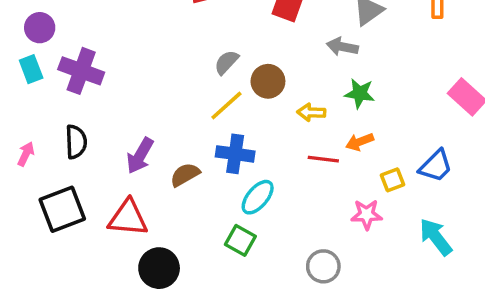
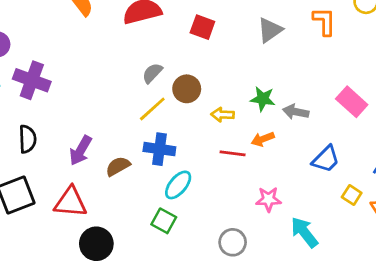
gray arrow: (342, 47) -> (296, 112), moved
yellow square: (393, 180) -> (352, 195), moved, turned -36
cyan arrow: (436, 237) -> (304, 232), moved

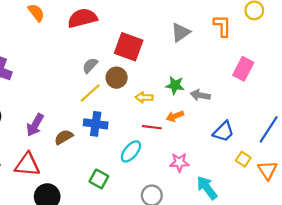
red square: (202, 27) -> (129, 47), moved, size x1.5
pink rectangle: (352, 102) -> (243, 69), moved, turned 75
cyan ellipse: (178, 185) -> (131, 151), moved

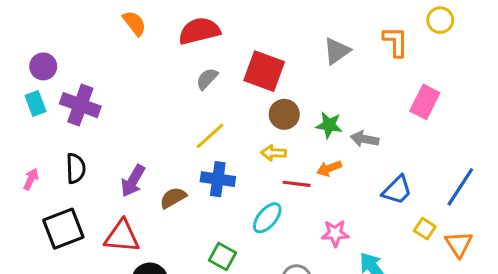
gray semicircle: (90, 65) -> (207, 79), moved
brown circle: (117, 78) -> (284, 114), moved
yellow arrow: (144, 97) -> (273, 153), moved

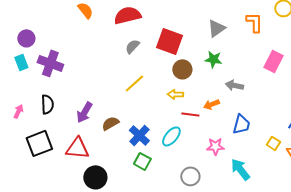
green star: (329, 125) -> (213, 59), moved
blue cross: (218, 179) -> (139, 135), moved, turned 35
blue trapezoid: (397, 190) -> (241, 124), moved, turned -30

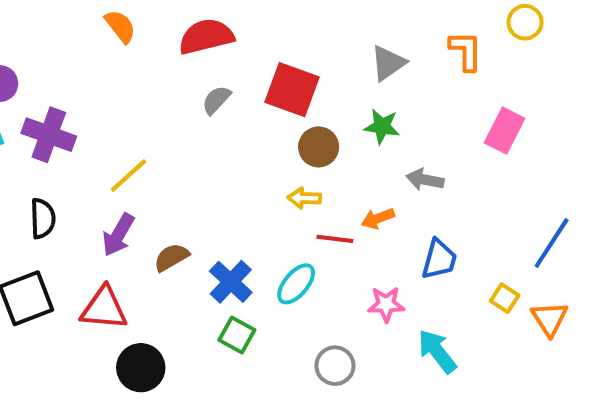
yellow line: (134, 83) -> (128, 176), moved

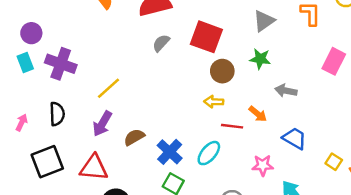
orange arrow: (378, 218) -> (258, 114), turned -120
blue trapezoid: (439, 259) -> (294, 138), turned -75

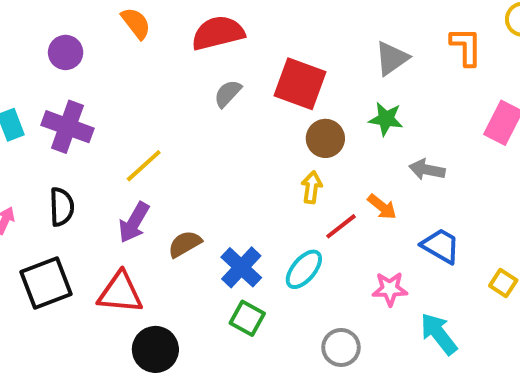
purple circle: (31, 33) -> (66, 52), moved
yellow arrow: (214, 102) -> (312, 187), turned 96
red line: (232, 126) -> (341, 226), turned -45

